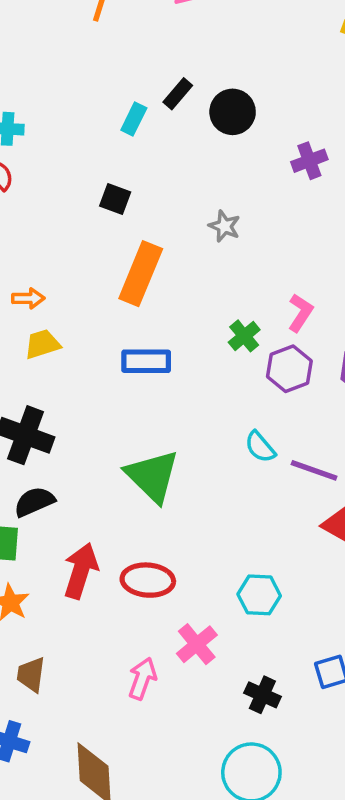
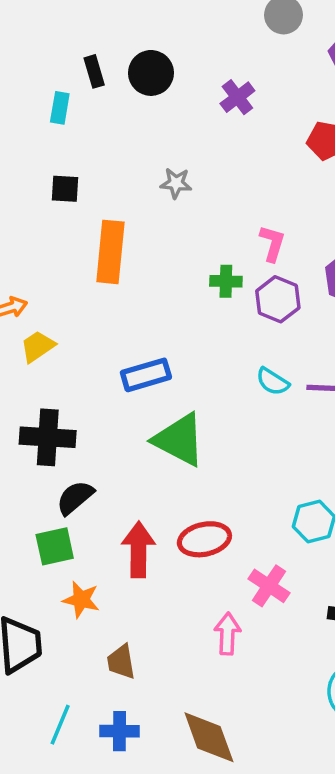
black rectangle: (178, 94) -> (94, 71), turned -40
green cross: (244, 336) -> (226, 281), turned -32
blue rectangle: (146, 361) -> (146, 375), moved

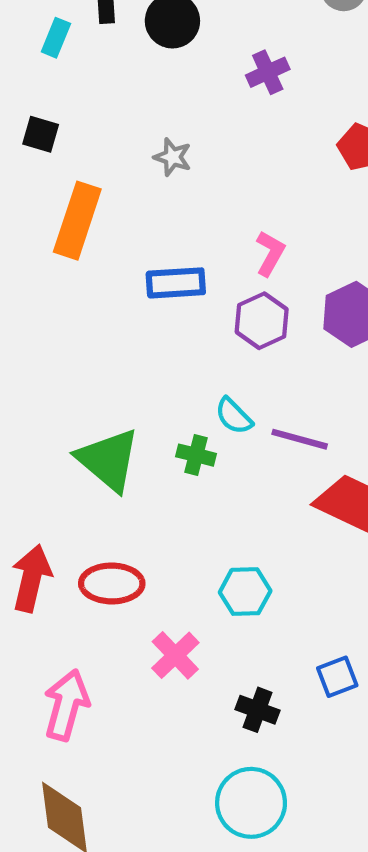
green cross: (226, 281) -> (196, 455), moved
blue rectangle: (146, 375) -> (176, 283), moved
pink arrow: (227, 634) -> (66, 705), moved, size x1.4

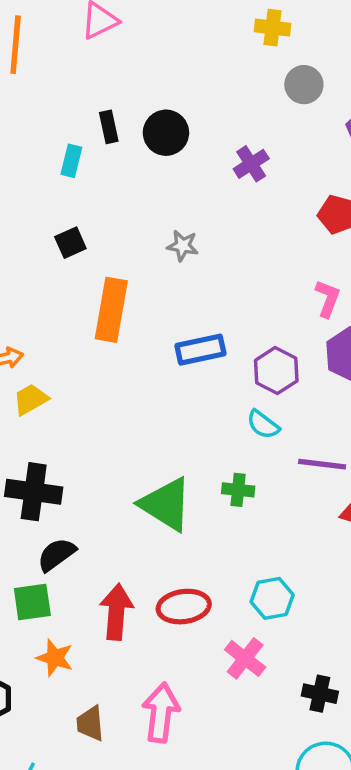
black square: (41, 134) -> (70, 243), turned -32
pink L-shape: (270, 253) -> (328, 298), moved
cyan semicircle: (234, 416) -> (263, 425), moved
cyan hexagon: (245, 592) -> (272, 598), moved

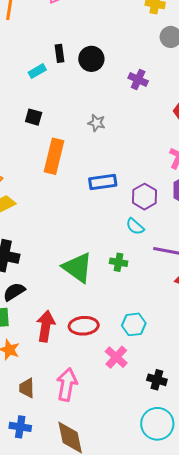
cyan rectangle: (71, 161) -> (37, 71), turned 42
purple cross: (251, 164) -> (138, 79), turned -36
black square: (70, 243) -> (34, 117), turned 36

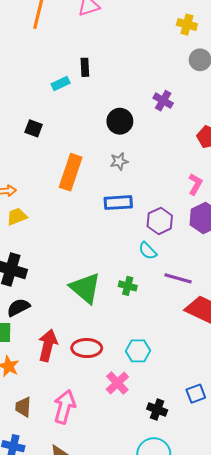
black circle: (91, 59) -> (120, 121), moved
black square: (34, 117) -> (34, 128), moved
gray star: (96, 123) -> (119, 161), moved, turned -30

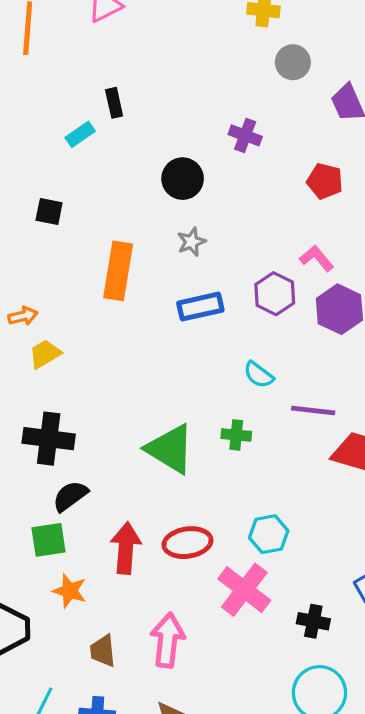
pink L-shape: (195, 184) -> (317, 258), turned -60
purple hexagon: (160, 221) -> (275, 294), moved
pink cross: (117, 383) -> (244, 590), size x1.4

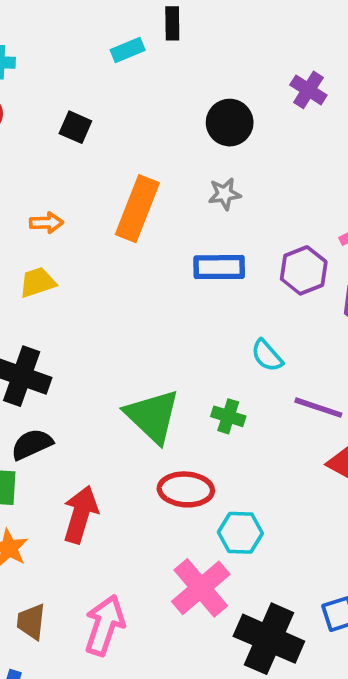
orange arrow: (23, 316) -> (46, 223), moved
red ellipse: (187, 543) -> (186, 489), moved
black cross: (313, 621) -> (269, 639), size x1.8

